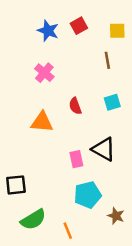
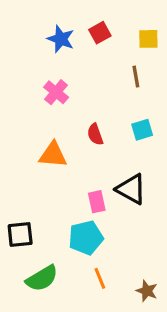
cyan pentagon: (88, 195) -> (86, 238), moved
brown star: (116, 216) -> (147, 291), moved
orange line: (68, 231) -> (100, 278), moved

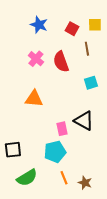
red square: (100, 33) -> (72, 29), moved, turned -32
red semicircle: (95, 134) -> (61, 62), moved, size x1.5
brown star: (147, 291) -> (85, 183), moved

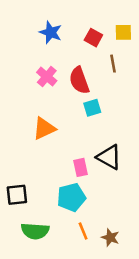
cyan square: (91, 83) -> (92, 108), moved
orange triangle: (34, 99) -> (44, 128), turned -30
green semicircle: (27, 178) -> (35, 231), turned 35

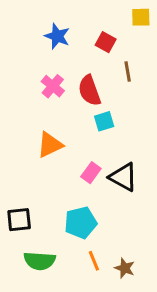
yellow square: (123, 32) -> (141, 17), moved
pink rectangle: (80, 167) -> (91, 173), moved, turned 48

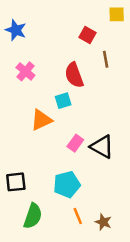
blue star: (57, 36) -> (16, 30), moved
pink cross: (53, 86) -> (25, 71), moved
cyan square: (104, 121) -> (63, 101), moved
green semicircle: (40, 261) -> (33, 216), turned -75

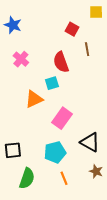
pink rectangle: (75, 143) -> (62, 118), size x1.5
black triangle: (102, 147) -> (90, 142), moved
brown star: (103, 222) -> (96, 171), moved

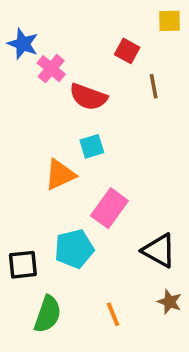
pink cross: (21, 59) -> (51, 69), moved
red semicircle: (61, 62) -> (88, 97), moved, turned -50
cyan pentagon: (55, 152) -> (74, 249), moved

